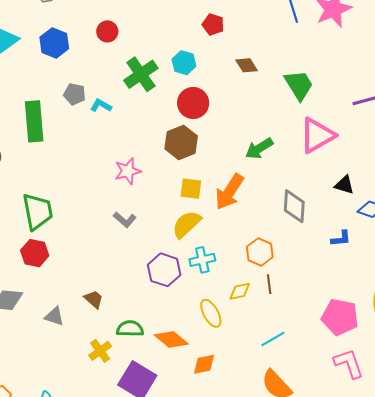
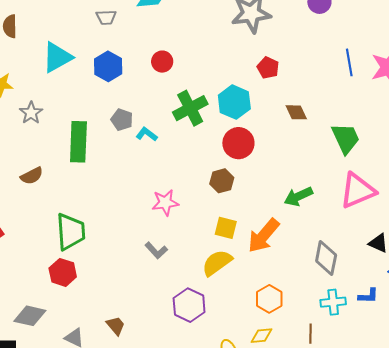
cyan hexagon: (184, 63) -> (234, 102), size x1.4
brown hexagon: (181, 142) -> (222, 181), size x0.7
orange hexagon: (260, 252) -> (269, 299), moved
cyan cross: (202, 260) -> (333, 302), moved
brown line: (269, 284) -> (311, 334), moved

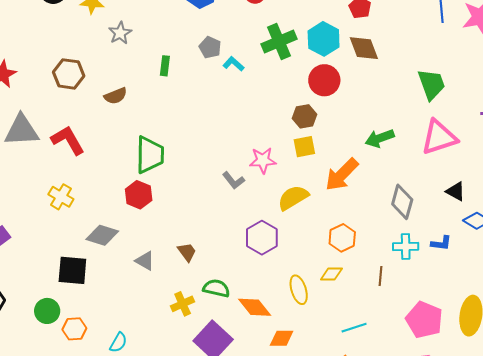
brown diamond: (296, 112) -> (364, 48), moved, size x1.4
green rectangle: (78, 142) -> (165, 66), size x0.5
pink star: (165, 203) -> (263, 160), moved
yellow square: (226, 228) -> (304, 147), moved, turned -30

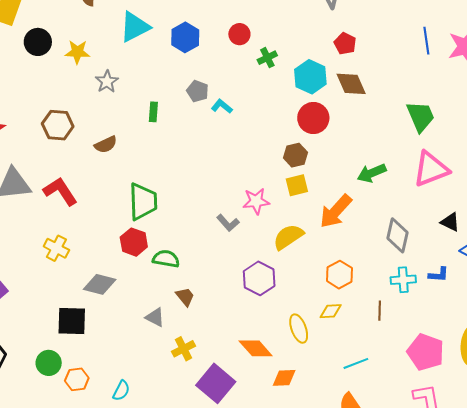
green cross: (279, 41) -> (267, 58), moved, size x0.6
gray triangle: (145, 261) -> (155, 317), moved
green semicircle: (216, 288) -> (166, 259), moved

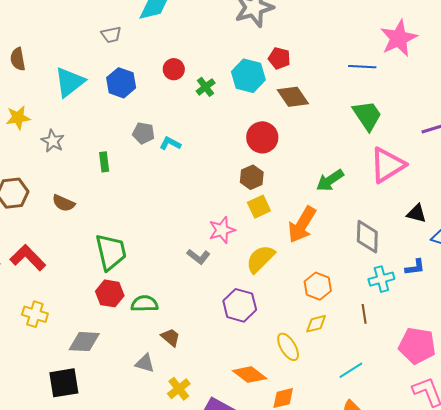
blue line: (426, 41) -> (362, 67), moved, turned -68
cyan hexagon: (310, 77) -> (248, 76), moved
brown semicircle: (106, 145) -> (64, 203), turned 60

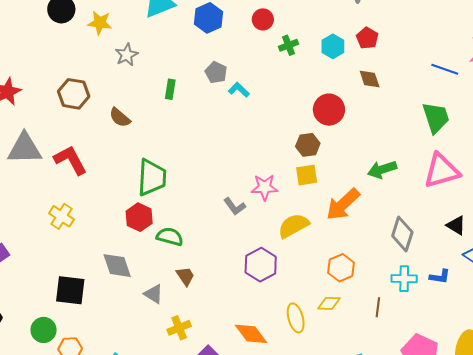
cyan hexagon: (248, 76) -> (333, 46), size x0.7
brown diamond: (293, 97) -> (370, 79), size x0.7
gray diamond: (84, 342) -> (117, 266), moved, turned 52

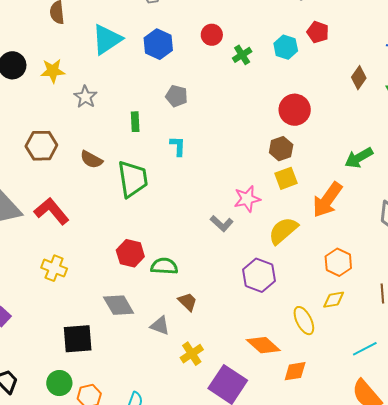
brown diamond: (370, 79) -> (359, 78), moved, turned 65
cyan L-shape: (239, 90) -> (178, 146), moved, turned 60
green trapezoid: (152, 178) -> (133, 179), moved

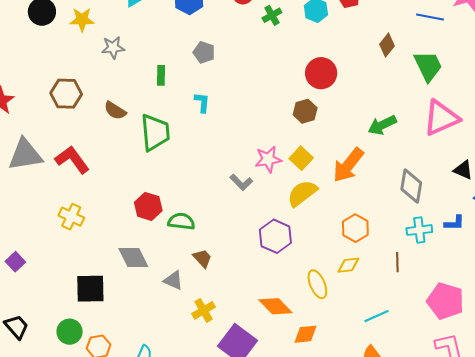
gray star: (85, 97) -> (113, 48), turned 30
yellow square: (286, 178) -> (301, 158), moved, turned -30

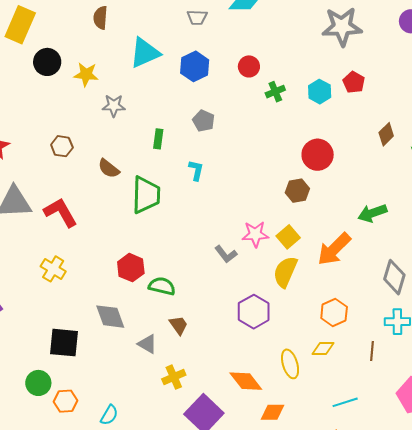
brown hexagon: (66, 94) -> (62, 146), size x0.7
yellow semicircle: (302, 193) -> (285, 272), turned -36

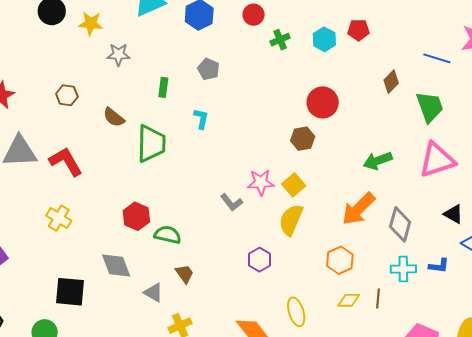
red pentagon: (354, 82) -> (358, 30), turned -30
orange arrow: (334, 249) -> (358, 209), moved
purple hexagon: (254, 312) -> (260, 260), size x0.7
yellow diamond: (323, 348) -> (349, 300), moved

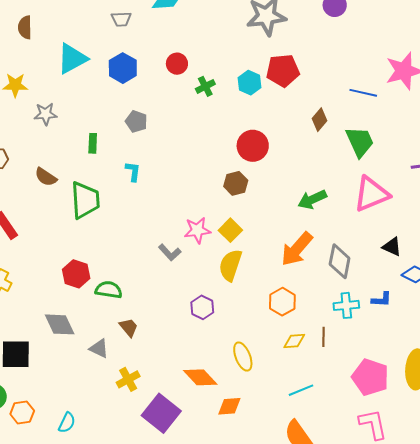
red pentagon: (358, 30) -> (283, 71), size x1.5

